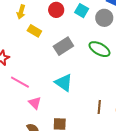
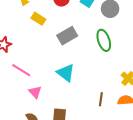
green ellipse: (100, 49) -> (104, 40), turned 40

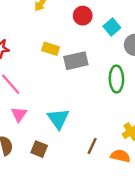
yellow rectangle: (38, 19) -> (51, 49), moved, turned -32
cyan triangle: (66, 73) -> (58, 119), moved

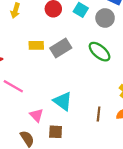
green ellipse: (116, 79) -> (100, 52), turned -30
pink triangle: (19, 114) -> (37, 115), moved

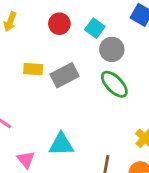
gray circle: (105, 18) -> (112, 49), moved
cyan triangle: (63, 101) -> (61, 144), turned -42

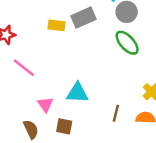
gray rectangle: (65, 75) -> (84, 18), moved

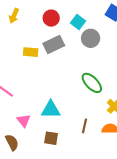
green ellipse: (127, 43) -> (92, 83), moved
brown square: (64, 126) -> (51, 138), moved

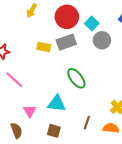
red circle: (51, 18) -> (67, 17), size x1.5
green ellipse: (92, 83) -> (76, 78), moved

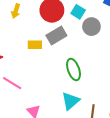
green ellipse: (76, 78) -> (74, 69), turned 30
cyan triangle: (57, 104) -> (71, 101), moved, turned -36

